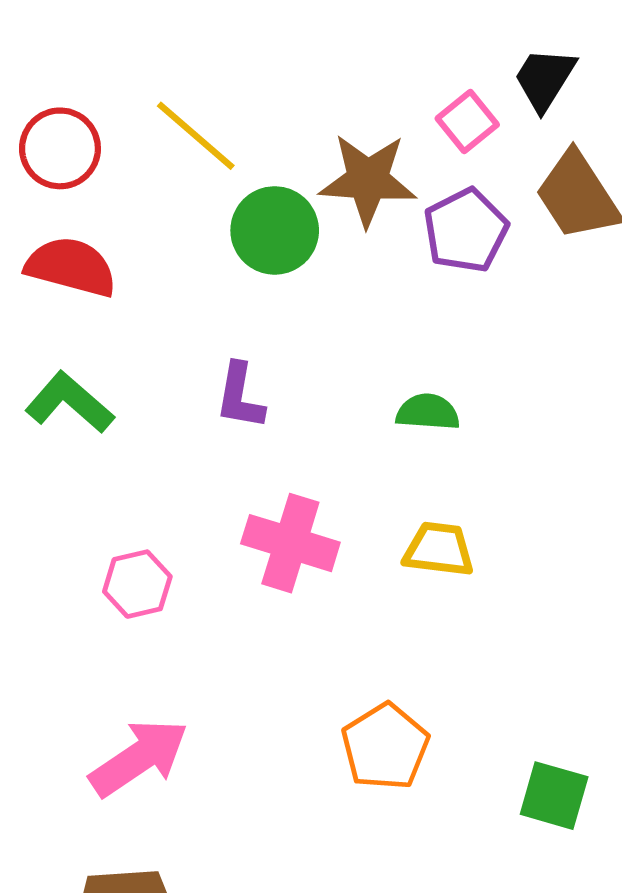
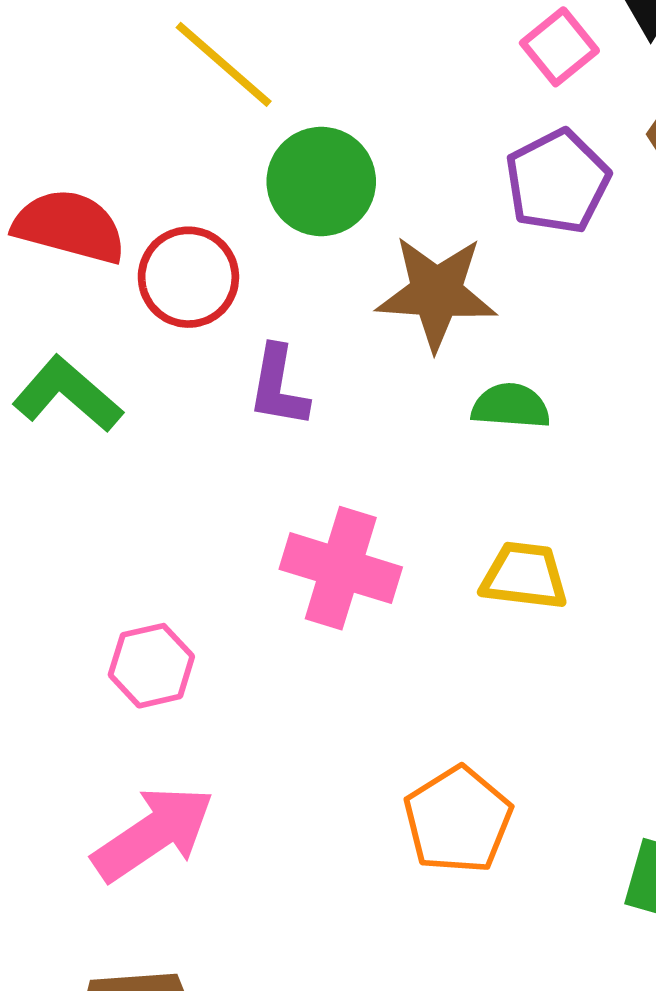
red circle: (60, 148) -> (188, 277), moved
brown star: (368, 180) -> (436, 293), moved
pink hexagon: (137, 584) -> (151, 666), moved

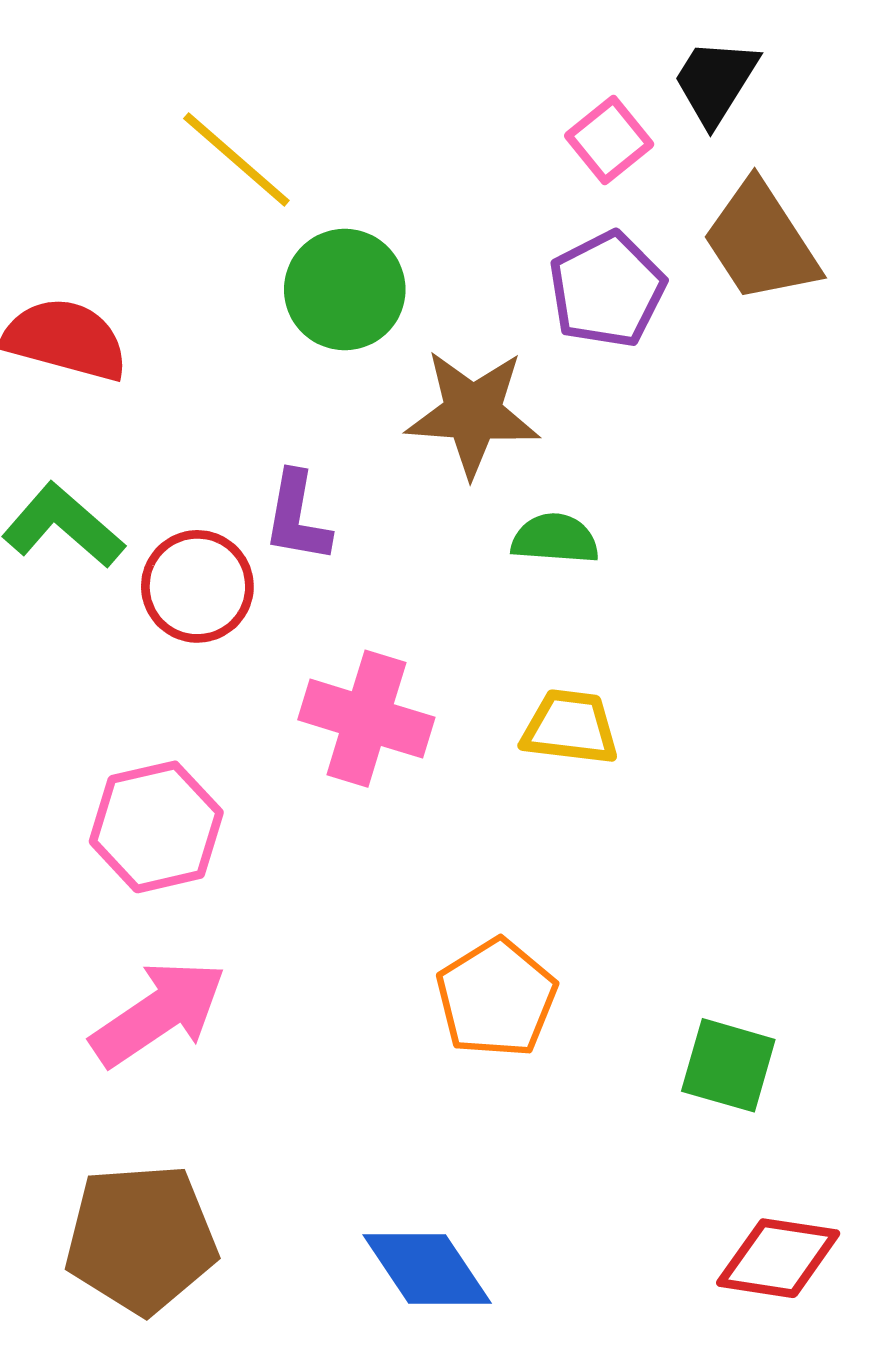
red circle: (188, 277) -> (197, 586), moved
pink hexagon: (151, 666) -> (156, 827), size x1.4

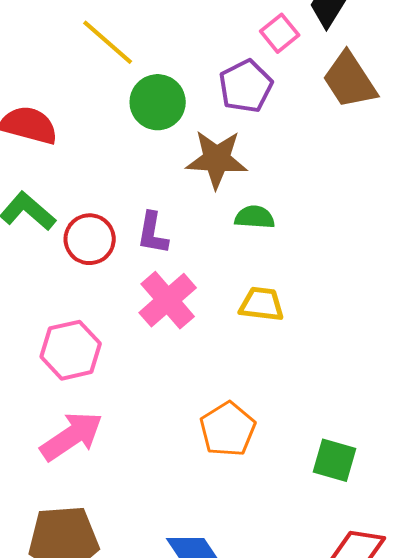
purple pentagon: (607, 290) -> (246, 86), moved
purple L-shape: (297, 517) -> (153, 233), moved
pink cross: (366, 719) -> (168, 300), turned 32

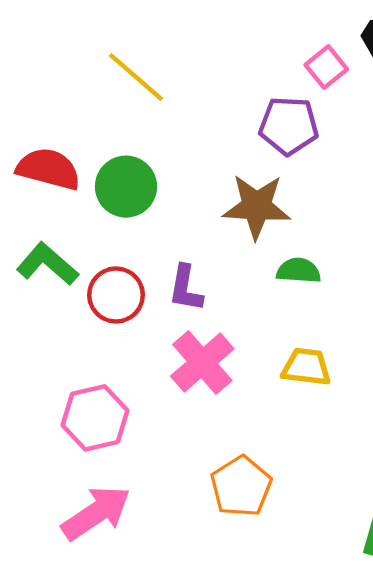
purple pentagon: (246, 86) -> (289, 126), turned 30
green circle: (158, 102) -> (126, 187), moved
orange pentagon: (228, 429) -> (241, 486), moved

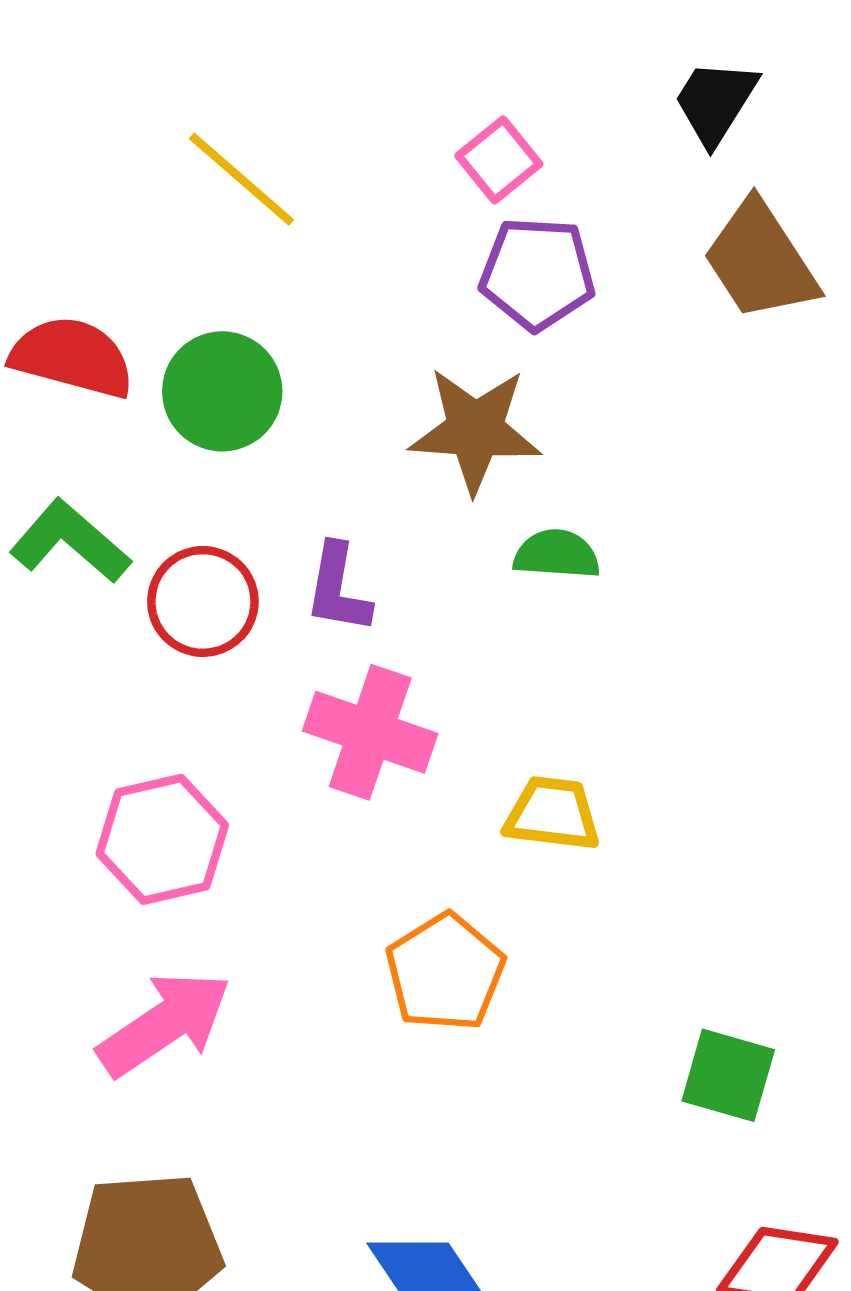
pink square: (326, 67) -> (499, 160), moved
pink cross: (202, 363) -> (370, 732), turned -30
yellow trapezoid: (306, 367) -> (552, 814), moved

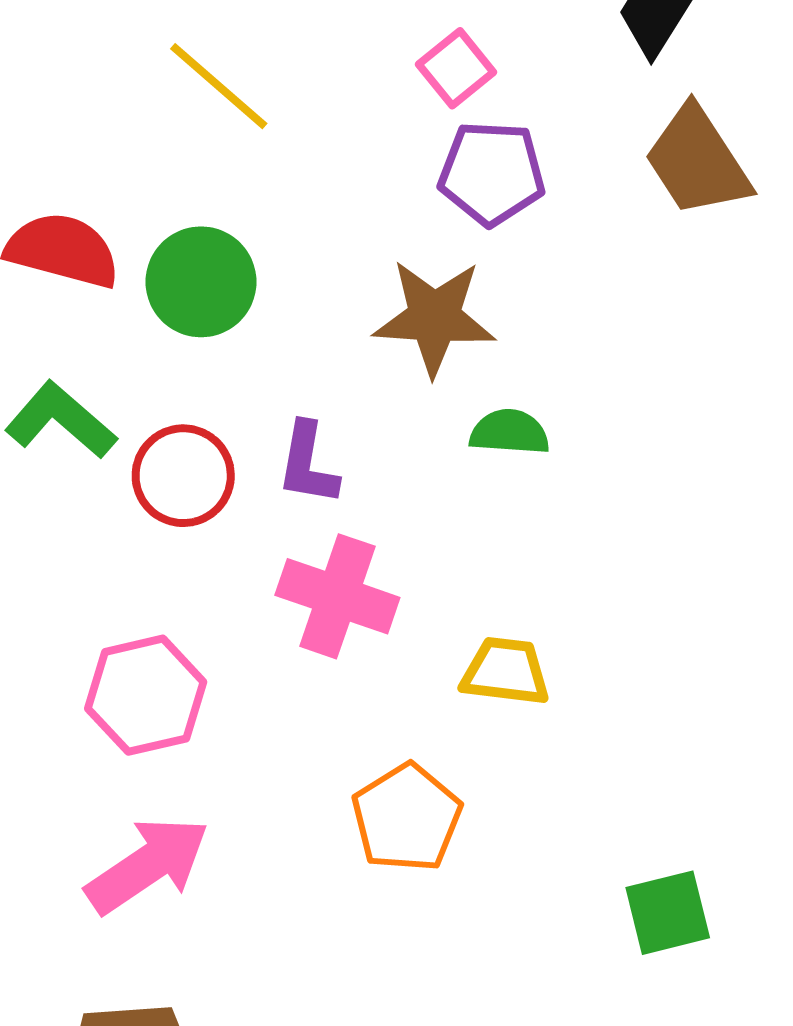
green square: (728, 1075) -> (668, 913), turned -30

